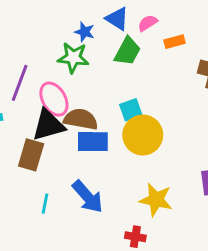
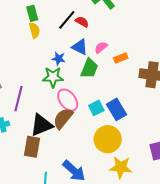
pink ellipse: (54, 99) -> (68, 100), moved
brown semicircle: (81, 119) -> (63, 118), turned -55
yellow circle: (143, 135) -> (108, 139), moved
blue rectangle: (93, 142) -> (116, 109), moved, turned 65

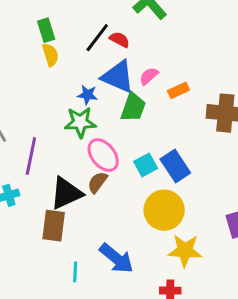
blue triangle: (80, 47) -> (118, 77), size x1.4
brown semicircle: (63, 118) -> (97, 182), size x0.7

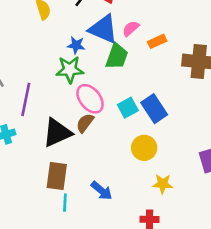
yellow circle: (164, 210) -> (144, 148), size x0.7
brown rectangle: (54, 226) -> (57, 176), moved
yellow star: (185, 251) -> (163, 184), size x0.7
blue arrow: (116, 258) -> (102, 191), size x0.7

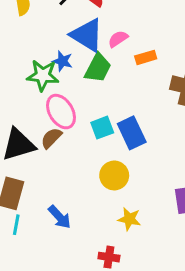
blue star: (76, 45) -> (62, 61), moved

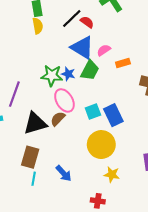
blue star: (62, 61) -> (68, 74), moved
yellow circle: (114, 175) -> (101, 145), size x1.4

